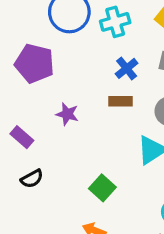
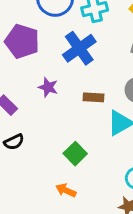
blue cross: (127, 68) -> (79, 48), moved, size x1.6
brown rectangle: (120, 101) -> (94, 97), moved

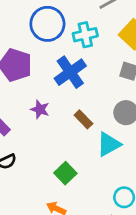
brown rectangle: (94, 97) -> (83, 119), turned 42

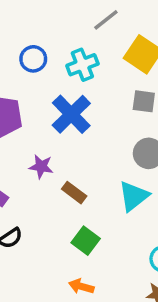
blue circle: (47, 24) -> (33, 59), size x0.6
brown rectangle: (83, 119) -> (74, 193), moved

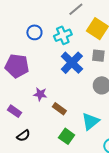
blue cross: (71, 114) -> (72, 63), moved
cyan triangle: (134, 196) -> (90, 121), moved

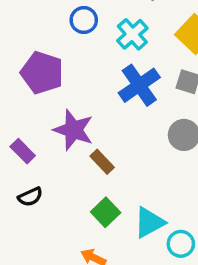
cyan cross: (63, 35) -> (132, 34), turned -30
purple star: (40, 94) -> (73, 130), size x1.6
cyan triangle: (90, 121) -> (149, 222), moved

